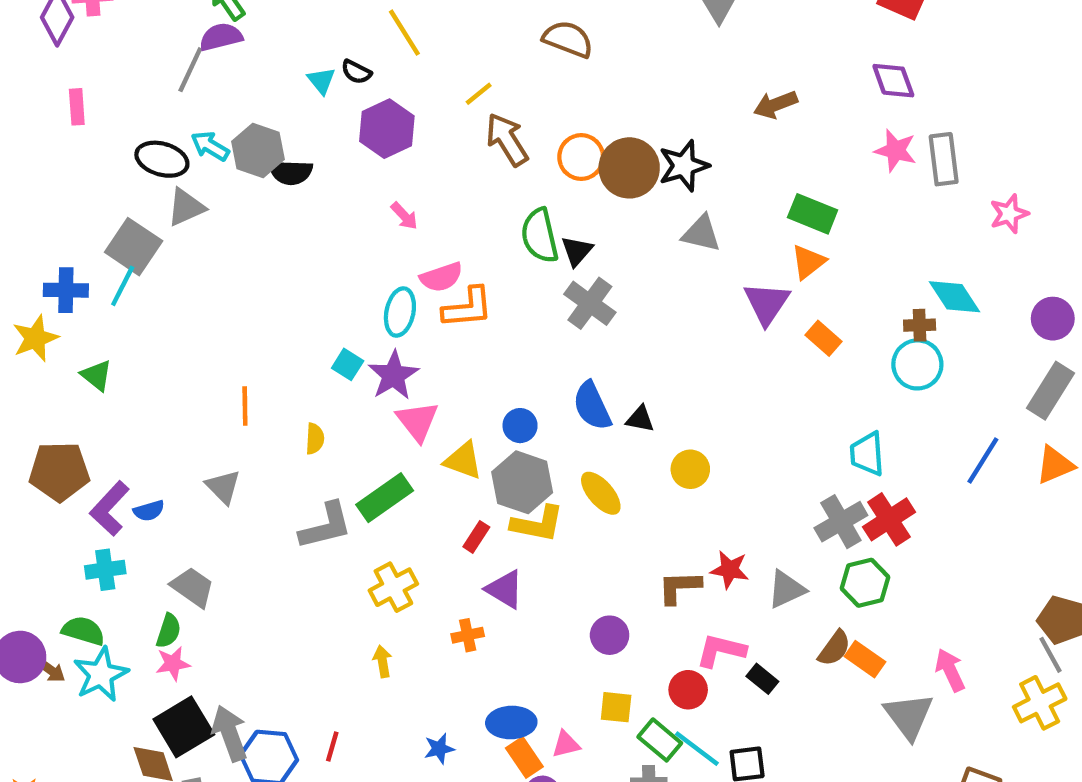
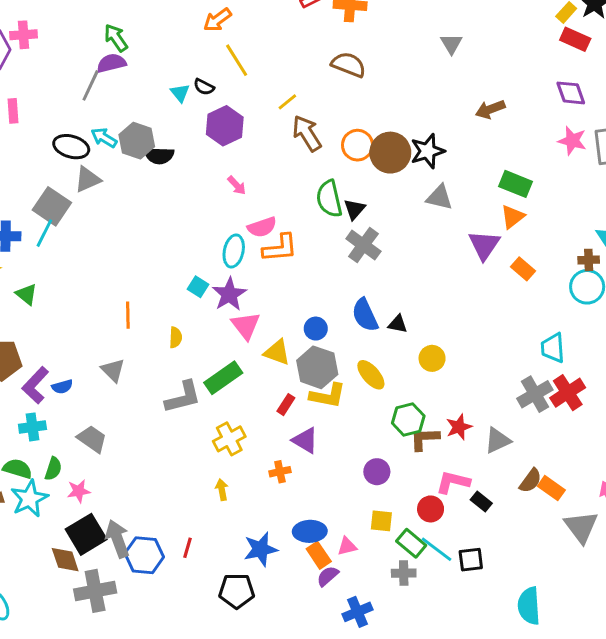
red star: (730, 570) -> (459, 427), turned -30
green hexagon: (865, 583) -> (408, 419), moved
green semicircle: (169, 631) -> (53, 469), moved
blue star: (439, 749) -> (261, 549), size x1.6

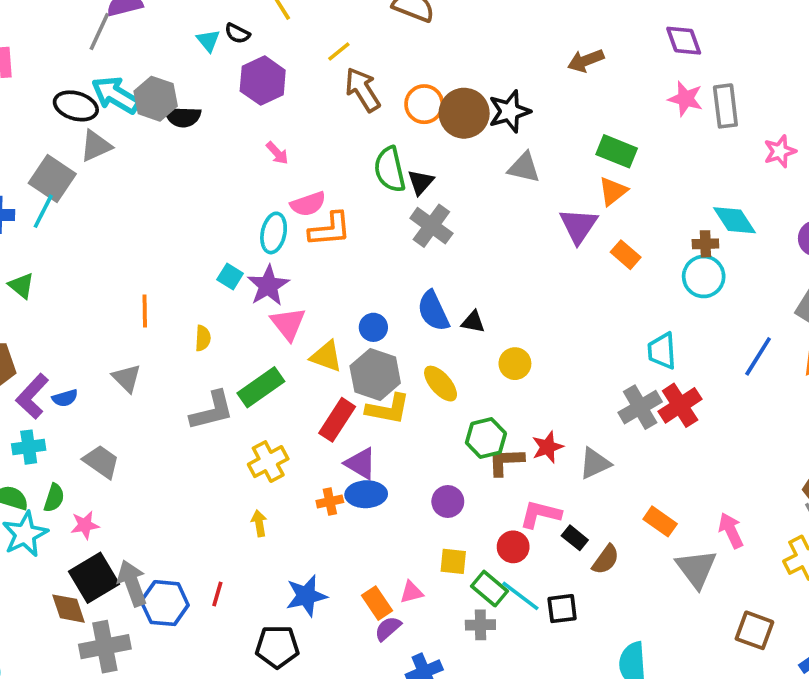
cyan arrow: (104, 138) -> (116, 95), size x1.5
red rectangle: (286, 405) -> (337, 420), size x1.6
brown semicircle: (530, 481) -> (606, 560), moved
blue ellipse: (310, 531) -> (366, 494), moved

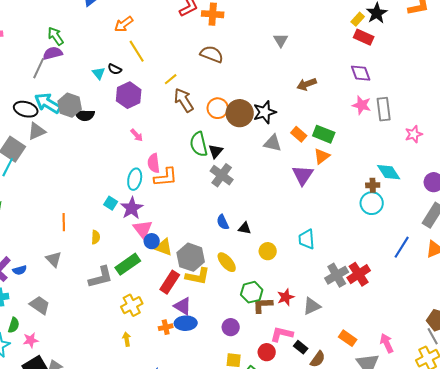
pink semicircle: (308, 204) -> (154, 163), turned 102
orange rectangle: (626, 255) -> (299, 134), moved
blue semicircle: (433, 311) -> (223, 222), size x0.7
blue circle: (373, 327) -> (152, 241), moved
cyan trapezoid: (662, 351) -> (307, 239), moved

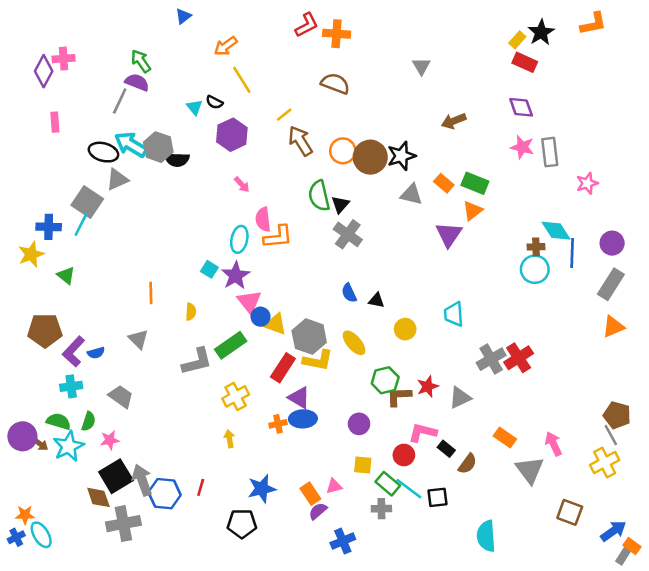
purple semicircle: (53, 53) -> (137, 82), turned 36
blue line: (402, 247) -> (572, 253), moved, turned -30

